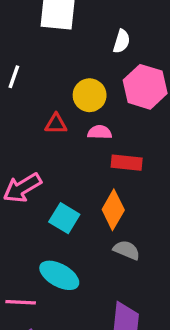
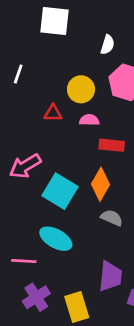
cyan square: (64, 218) -> (60, 191), size x1.4

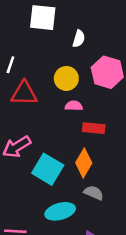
white semicircle: (107, 45) -> (79, 39), moved
red triangle: (53, 113) -> (24, 93), moved, size x1.6
cyan ellipse: (56, 239) -> (60, 211), moved, turned -44

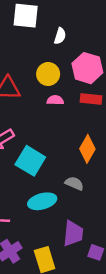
red rectangle: (94, 128) -> (91, 99), moved
orange diamond: (84, 163) -> (87, 149), moved

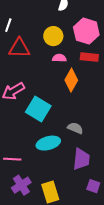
orange diamond: (87, 149) -> (71, 80), moved
purple trapezoid: (73, 233) -> (81, 159), moved

